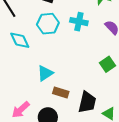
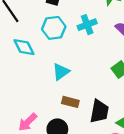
cyan cross: (79, 22) -> (87, 25), turned -30
cyan triangle: (45, 73) -> (61, 72), moved

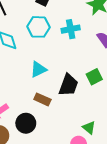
black trapezoid: (99, 111) -> (68, 85), moved

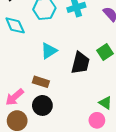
brown rectangle: (42, 99) -> (41, 82), moved

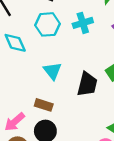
cyan triangle: (49, 51) -> (53, 71), turned -36

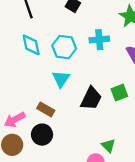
cyan hexagon: (48, 24) -> (64, 47), moved

